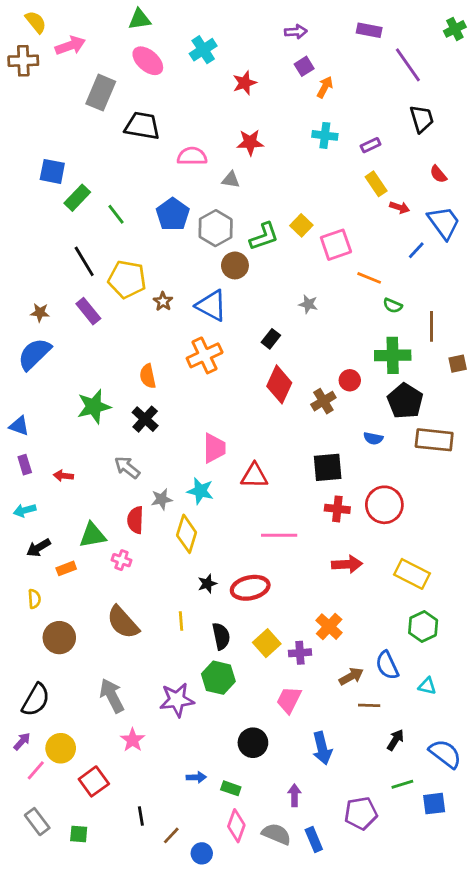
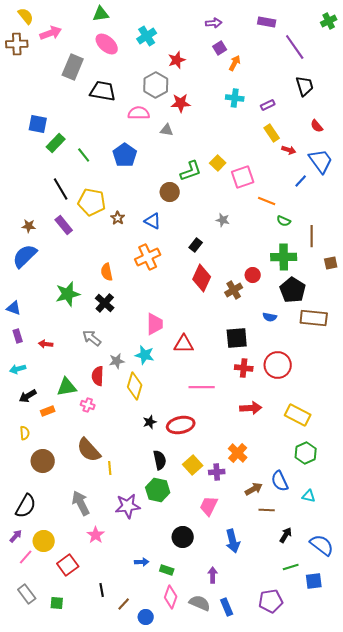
gray hexagon: (216, 228) -> (156, 85), moved
blue triangle: (211, 306) -> (153, 221), size x0.7
yellow line: (181, 621) -> (110, 468), moved
purple pentagon: (361, 813) -> (271, 601), moved

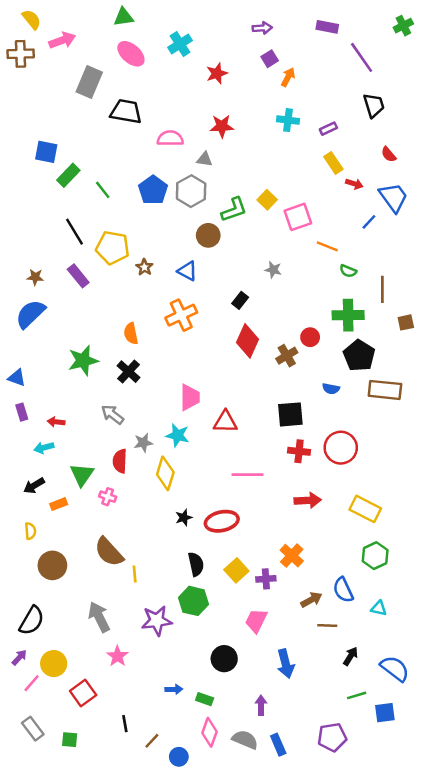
gray hexagon: (156, 85) -> (191, 191), moved
cyan arrow: (18, 369) -> (44, 448), moved
green triangle: (67, 387) -> (82, 475), turned -45

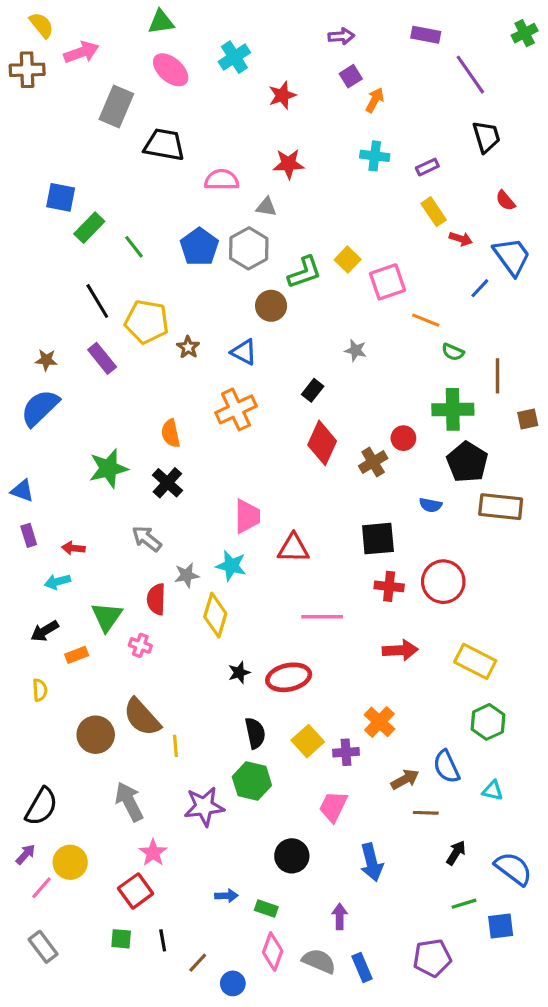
brown circle: (52, 565) -> (96, 735), moved
red square: (83, 693) -> (136, 891), moved
green square: (70, 740) -> (121, 939), moved

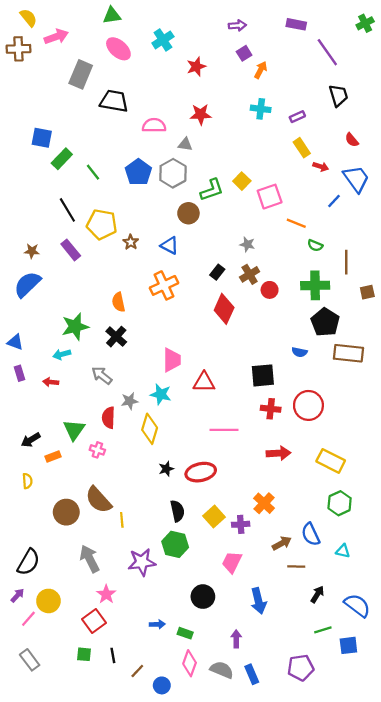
red circle: (403, 438) -> (270, 290), moved
brown cross: (373, 462) -> (250, 274), moved
cyan arrow: (57, 582) -> (62, 354), moved

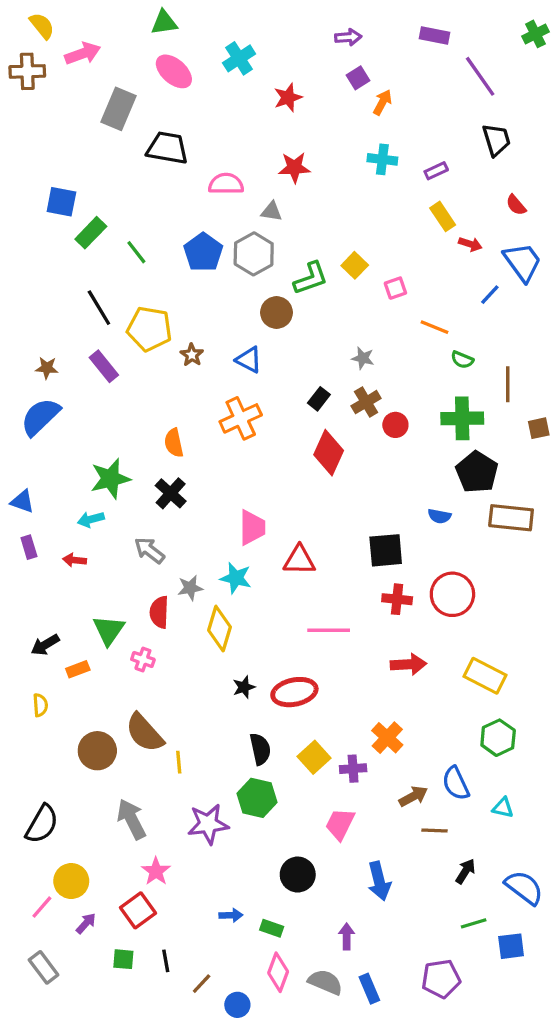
pink square: (270, 197) -> (395, 288), size x0.6
purple arrow: (17, 595) -> (86, 923), moved

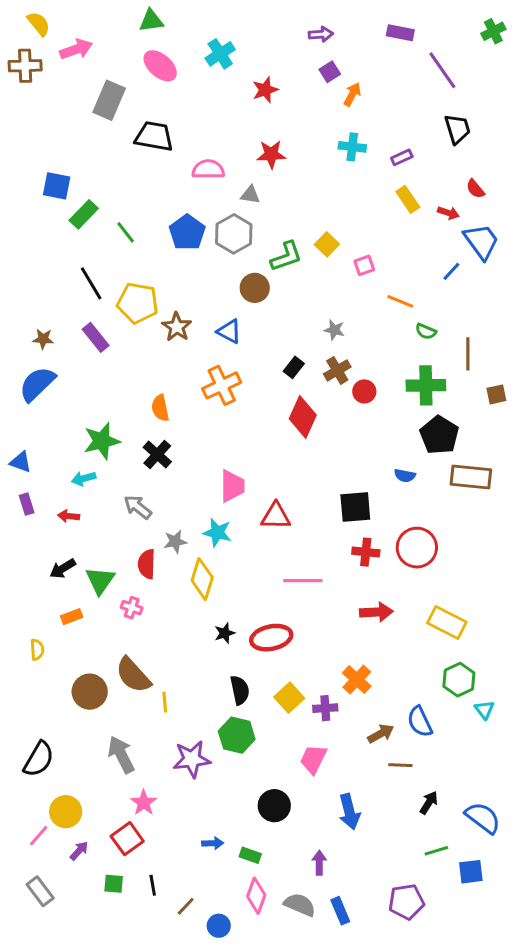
red arrow: (470, 244) -> (448, 213), moved
brown star: (192, 355) -> (177, 327), size x1.4
black arrow: (45, 645) -> (63, 569), moved
cyan triangle: (503, 808) -> (484, 710), moved, turned 40

